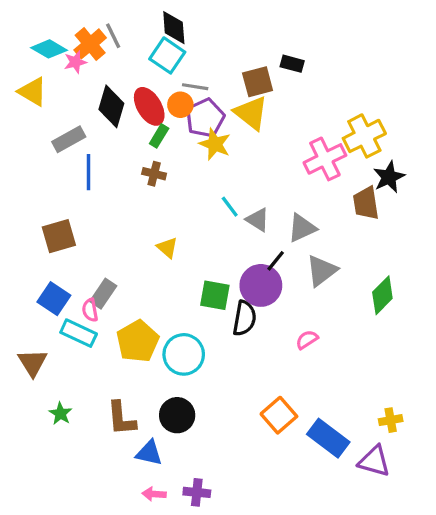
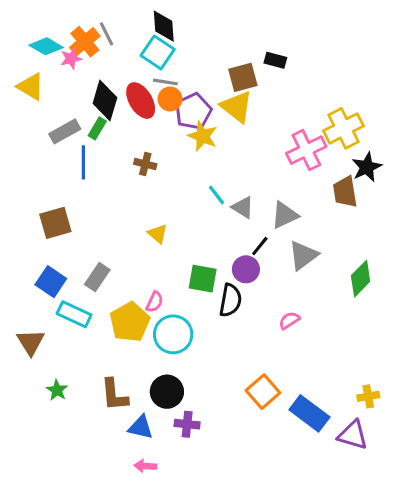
gray line: (195, 87) -> (165, 82), moved
green rectangle: (159, 136) -> (97, 128), moved
purple circle: (261, 285) -> (246, 269), size x0.7
pink semicircle: (90, 310) -> (155, 302), moved, turned -145
purple cross: (197, 492) -> (187, 424), moved

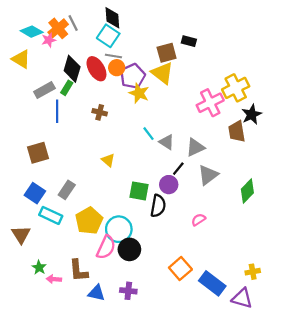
pink semicircle: (155, 302) -> (106, 247), moved, size x1.6
black circle: (167, 392) -> (129, 249), moved
pink arrow: (145, 466) -> (54, 279), moved

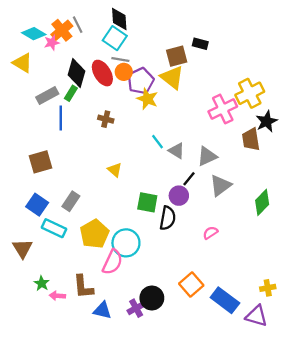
black circle: (129, 249) -> (152, 298), moved
purple cross: (128, 291) -> (136, 308), turned -35

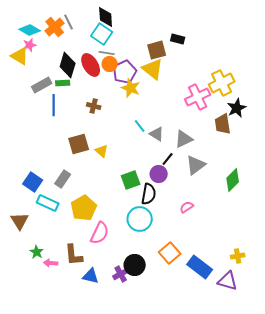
pink star: (52, 43) -> (30, 45), moved
green rectangle: (71, 93) -> (63, 83), turned 56
brown square: (40, 162) -> (79, 144), moved
green square: (147, 202) -> (131, 180), turned -30
cyan circle: (126, 243) -> (140, 219), moved

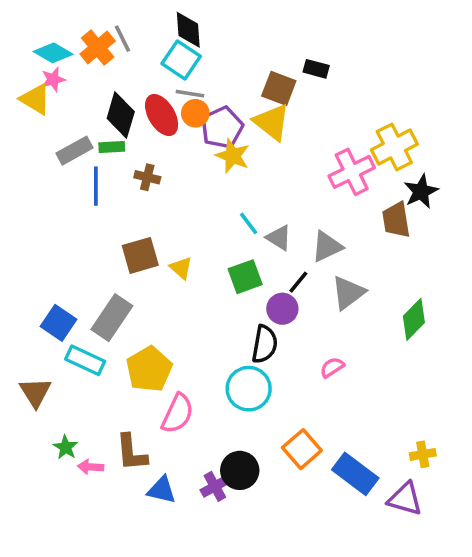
brown square: (157, 50) -> (279, 88), turned 36
brown cross: (94, 106) -> (147, 177), moved
gray rectangle: (63, 179) -> (112, 318), size x1.4
green square: (131, 180) -> (245, 277), moved

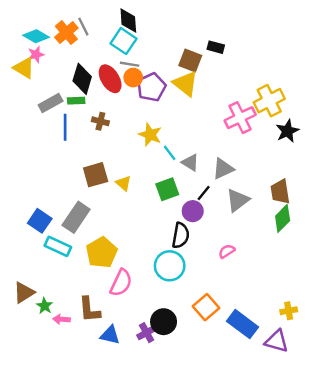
yellow star: (233, 156) -> (150, 135), moved
brown trapezoid: (396, 220) -> (280, 192), moved
brown triangle: (35, 392) -> (24, 293), moved, turned 30

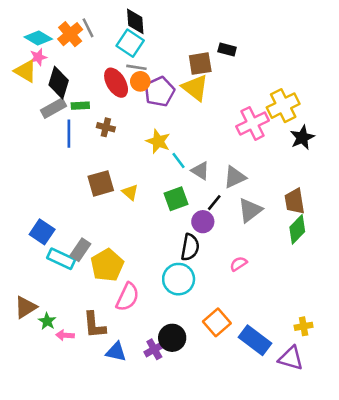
brown square: (190, 61) -> (200, 64), turned -30
black diamond: (82, 79) -> (59, 83), moved
gray rectangle: (76, 217) -> (80, 250), moved, size x0.7

